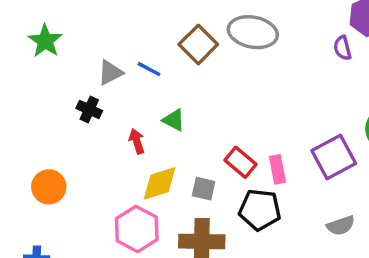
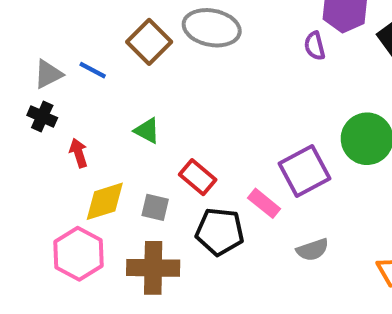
black cross: (89, 109) -> (42, 117), moved
green triangle: (174, 120) -> (147, 131), moved
pink rectangle: (277, 169) -> (264, 203), moved, turned -40

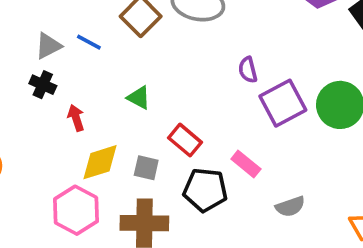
purple semicircle: (315, 46) -> (248, 70), moved
purple square: (304, 171) -> (283, 103), moved

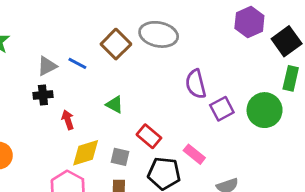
purple semicircle: (248, 70) -> (196, 84), size x1.5
black cross: (43, 85) -> (43, 95), turned -30
purple square: (283, 103) -> (222, 109), size x0.7

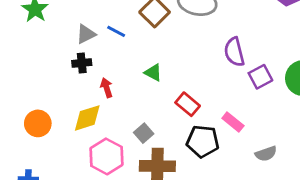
yellow diamond: (86, 153) -> (87, 118), moved
gray square: (120, 157) -> (144, 133), moved, turned 36

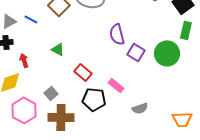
purple square: (260, 77) -> (136, 52), turned -30

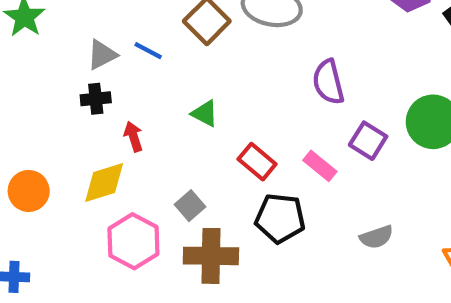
purple square: (136, 52) -> (368, 141), moved
pink rectangle: (116, 85) -> (320, 166), moved

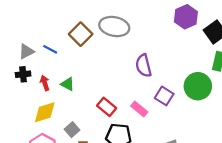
green triangle: (205, 113) -> (68, 84), moved
red arrow: (133, 136) -> (45, 83), moved
yellow diamond: (104, 183) -> (45, 112), moved

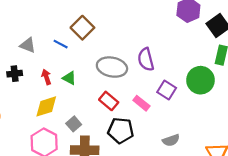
gray ellipse: (114, 27) -> (112, 67), moved
blue line: (50, 49) -> (61, 44), moved
gray triangle: (26, 51) -> (28, 45), turned 49
black cross: (23, 74) -> (15, 74), moved

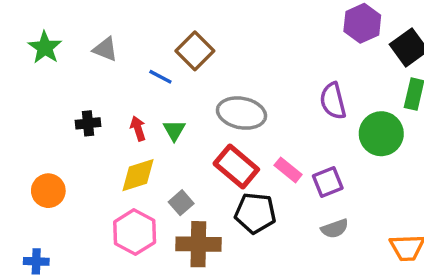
gray triangle: (28, 45) -> (105, 49), moved
purple semicircle: (146, 59) -> (333, 101), moved
green triangle: (69, 78) -> (174, 130), turned 32
purple square: (167, 90) -> (328, 182), moved, turned 36
red rectangle: (109, 101) -> (236, 166), size x1.4

